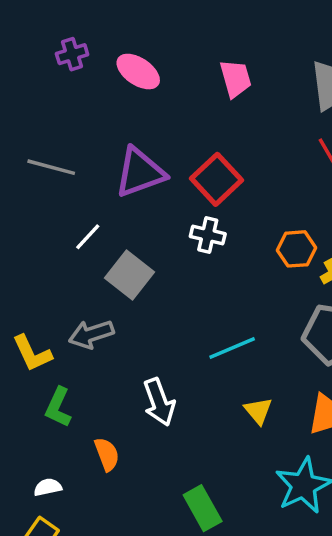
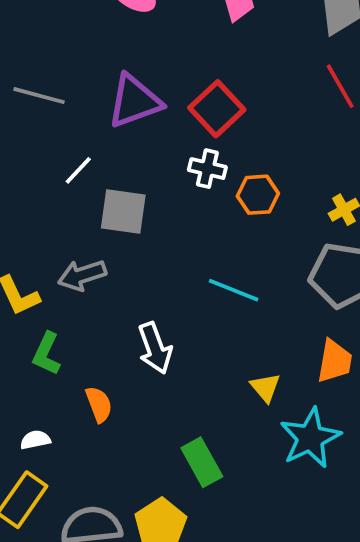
orange hexagon: (296, 249) -> (258, 195), moved
gray square: (129, 275) -> (123, 212), turned -30
cyan line: (232, 348) -> (234, 290), turned 45
yellow triangle: (258, 411) -> (265, 387), moved

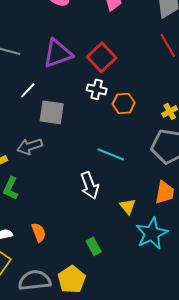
white arrow: (155, 348) -> (90, 185), moved
orange semicircle: (99, 404) -> (39, 232), moved
green rectangle: (202, 462) -> (94, 246), size x0.7

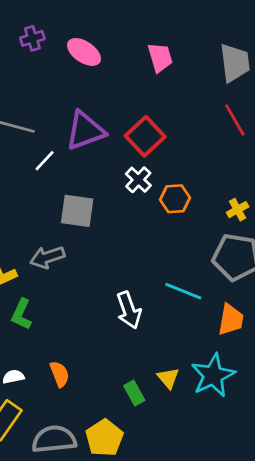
white cross: (97, 89) -> (138, 180), turned 30
white line: (28, 90) -> (45, 161), moved
cyan line: (111, 154) -> (183, 291), moved
yellow triangle: (128, 206) -> (168, 378), moved

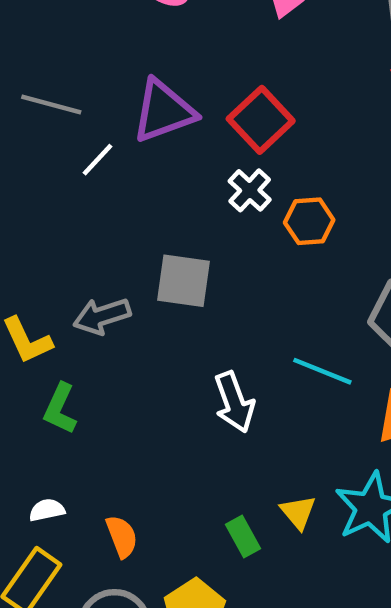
gray square: (77, 211) -> (184, 281), moved
orange semicircle: (60, 374) -> (122, 536), moved

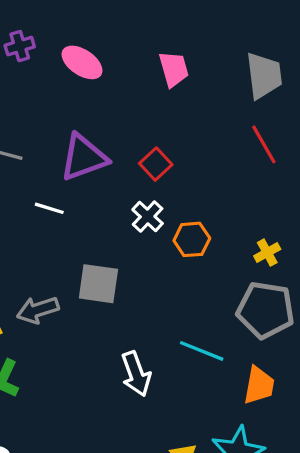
red square: (261, 120) -> (156, 164), size x0.7
white line: (98, 160) -> (49, 208), moved, turned 64

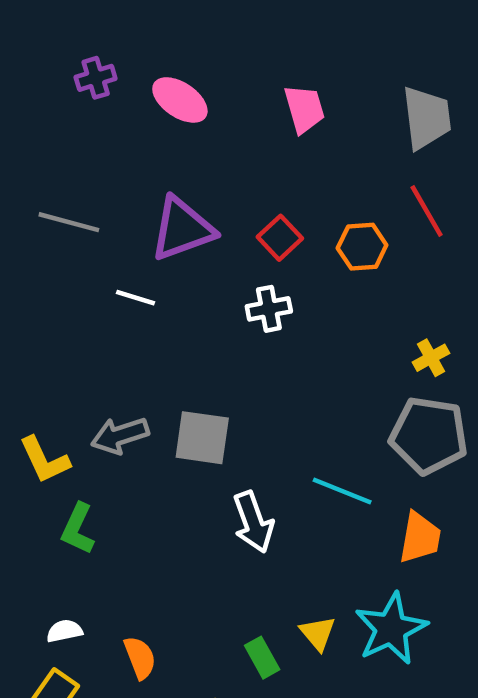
white cross: (148, 217) -> (269, 309), turned 36
orange hexagon: (192, 239) -> (362, 247), moved
gray square: (98, 284) -> (202, 438), moved

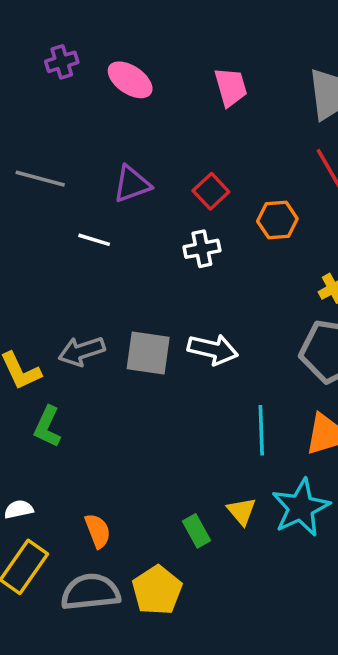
purple triangle: (182, 229) -> (132, 184), size x0.7
orange hexagon: (362, 247) -> (277, 220), moved
cyan line: (342, 491) -> (261, 430), moved, turned 66
white arrow: (253, 522) -> (213, 349), moved, turned -57
white semicircle: (64, 631) -> (19, 509), moved

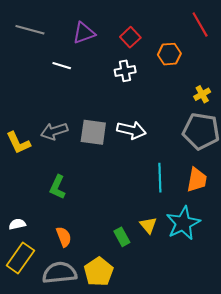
green L-shape: (47, 427) -> (57, 187), moved

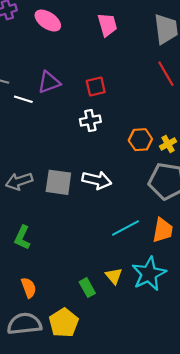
red square: (130, 37) -> (96, 86), turned 30
orange hexagon: (169, 54) -> (140, 140), moved
white line: (62, 66) -> (23, 99), moved
cyan line: (160, 178) -> (125, 228), turned 64

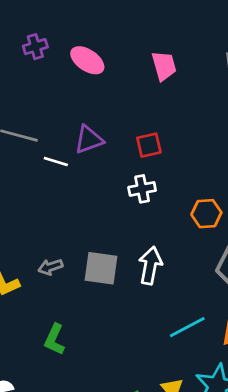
white arrow: (97, 180) -> (150, 266), turned -92
gray arrow: (19, 181) -> (50, 267), size x0.7

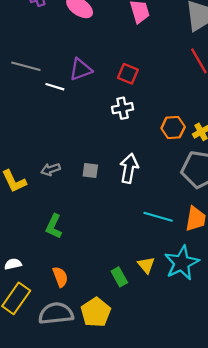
red square: (149, 145) -> (128, 74), turned 36
gray square: (101, 268) -> (90, 170), size x0.6
cyan line: (187, 327) -> (158, 217), turned 44

